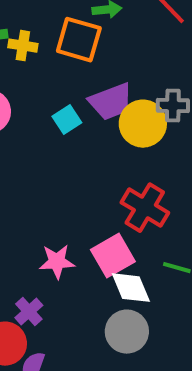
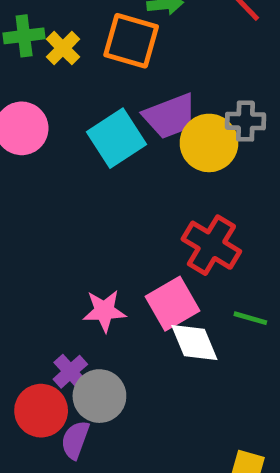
yellow cross: (23, 46) -> (63, 48), turned 36
cyan square: (67, 120) -> (117, 138), size x1.6
gray circle: (127, 332) -> (99, 396), moved

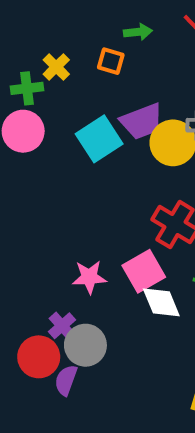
green cross: (24, 36) -> (27, 88), moved
orange square: (131, 41) -> (111, 61), size x0.6

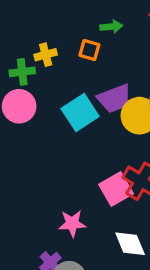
yellow cross: (56, 67) -> (46, 55), turned 30
pink square: (144, 271) -> (116, 189), moved

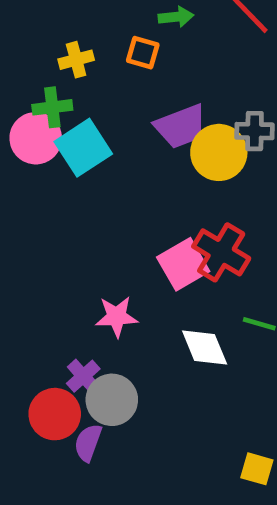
green cross: (22, 72) -> (52, 107), moved
cyan square: (80, 113) -> (83, 148), moved

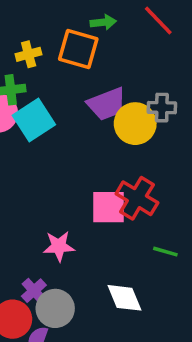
orange square: (143, 53) -> (78, 49), size x1.6
pink square: (183, 264) -> (109, 207), turned 30
white diamond: (205, 347) -> (125, 298), moved

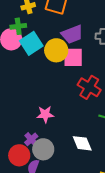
yellow circle: (135, 124) -> (56, 50), moved
pink square: (109, 207) -> (73, 57), moved

